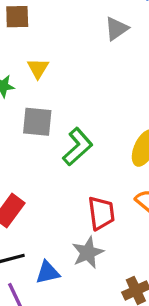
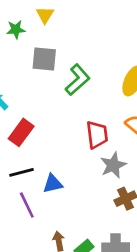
gray star: (88, 253) -> (113, 165), moved

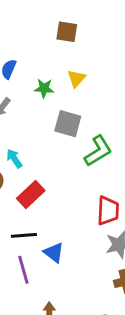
blue triangle: (53, 184) -> (54, 253), turned 40

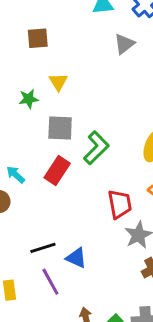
red rectangle: (31, 194) -> (57, 170), moved

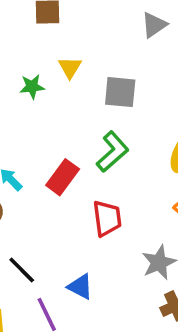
gray square: (60, 128) -> (120, 92), moved
red trapezoid: (120, 204) -> (107, 218), moved
black line: (43, 248) -> (22, 270), moved, turned 60

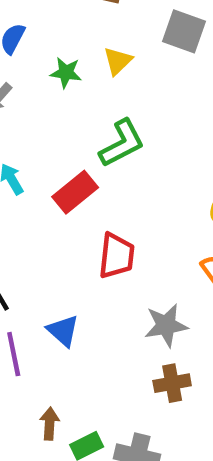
gray square: (120, 92) -> (184, 31), moved
green L-shape: (112, 152) -> (122, 143), moved

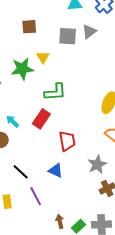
green star: (66, 73) -> (22, 69), size x1.6
green L-shape: (122, 143) -> (55, 92), turned 40
blue triangle: (63, 331) -> (56, 171), moved

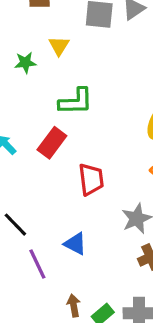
green star: (22, 69) -> (25, 63), size x0.6
blue triangle: (56, 171) -> (75, 244), moved

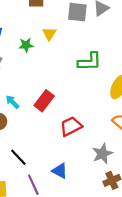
green L-shape: (76, 101) -> (90, 62), moved
red trapezoid: (91, 179) -> (71, 126), turned -110

